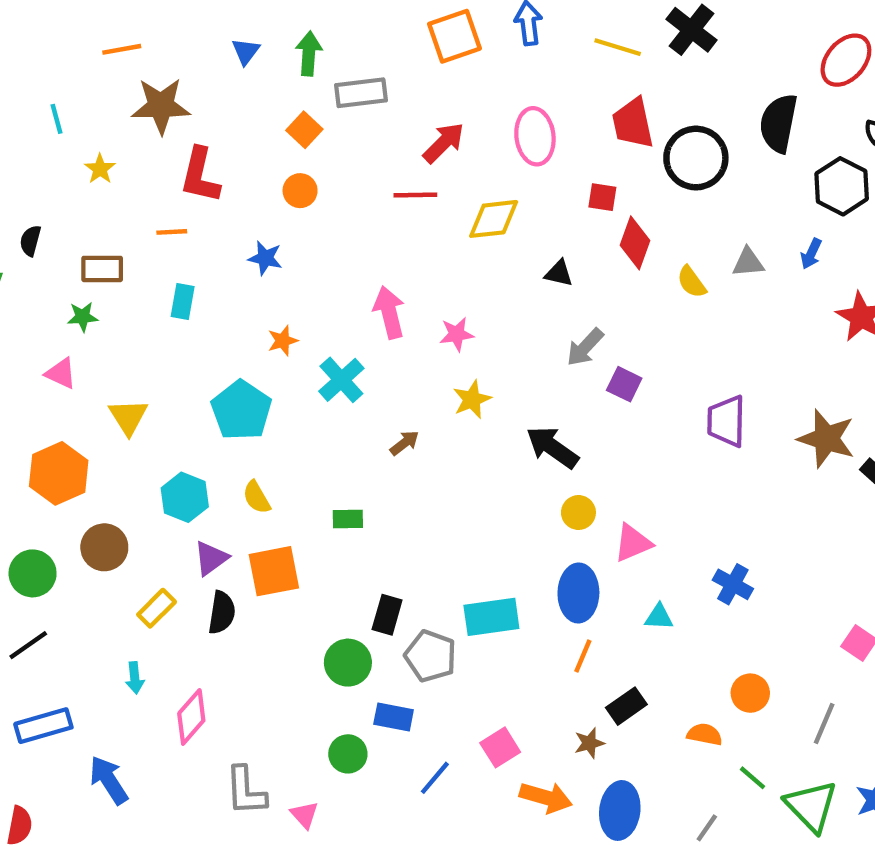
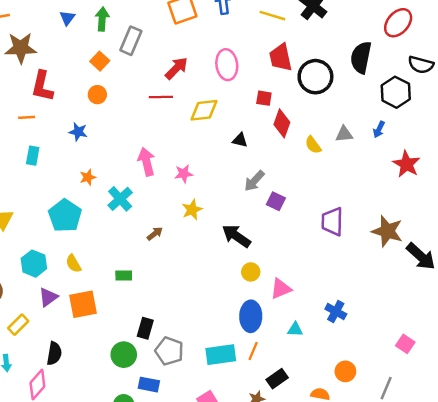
gray rectangle: (361, 93) -> (131, 41), turned -60
black semicircle: (222, 613) -> (54, 353), moved
cyan rectangle: (491, 617) -> (221, 355), moved

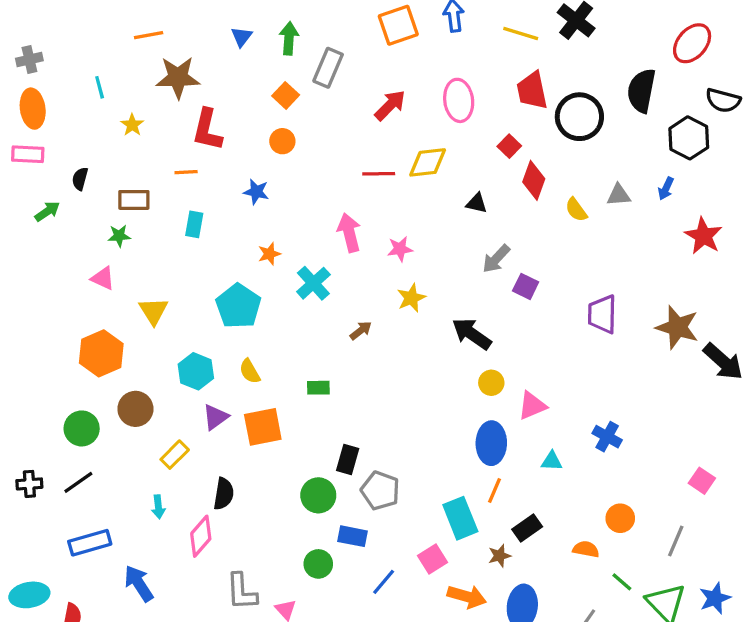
red line: (161, 97) -> (379, 174), moved
red square: (264, 98) -> (509, 146), turned 35
cyan rectangle: (221, 355) -> (460, 518), moved, turned 76

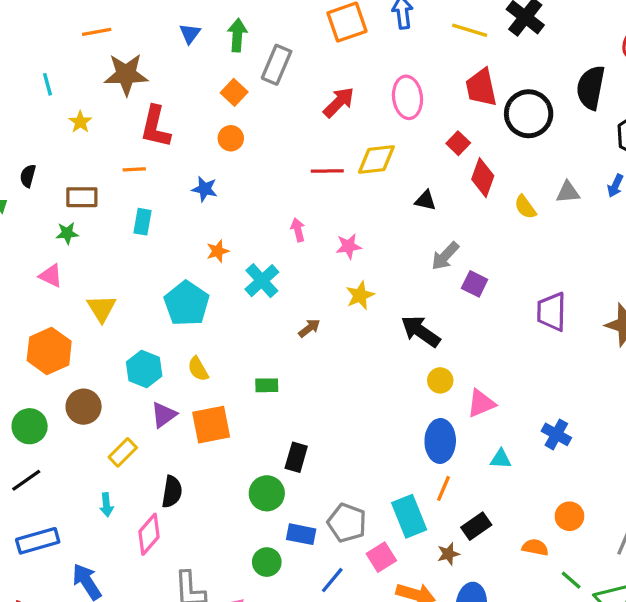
pink arrow: (349, 233) -> (298, 230), size x0.6
gray pentagon: (380, 490) -> (347, 523), moved

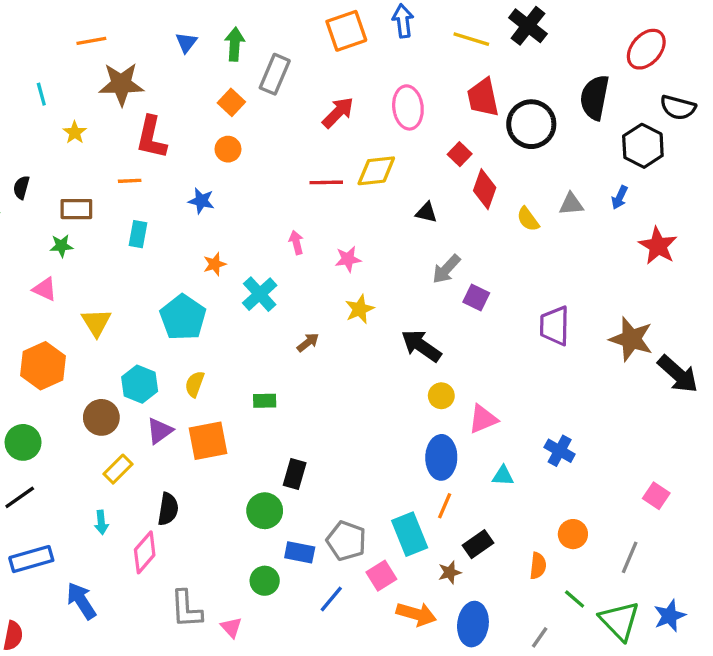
yellow semicircle: (198, 369) -> (195, 384), turned 50
brown circle: (84, 407) -> (101, 417), moved
orange semicircle: (535, 547) -> (538, 566), turned 85

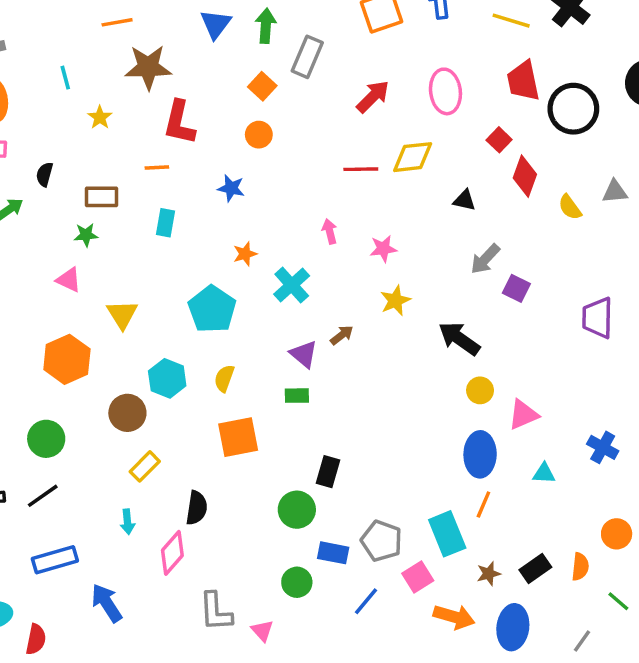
blue triangle: (186, 42) -> (216, 24), size x1.4
purple triangle: (160, 431) -> (304, 354), moved, turned -44
black rectangle: (478, 544) -> (535, 568), moved

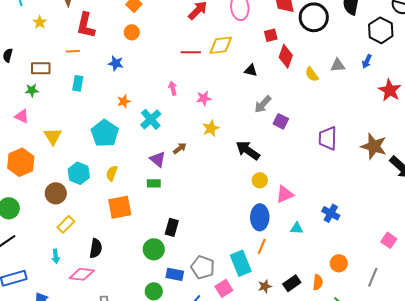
red square: (499, 140) -> (271, 35), turned 32
pink diamond: (172, 553) -> (82, 274), turned 55

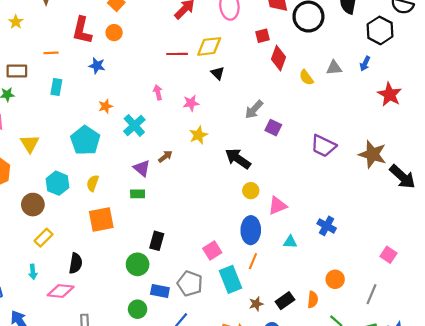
red L-shape: (86, 25) -> (82, 30), moved
black triangle: (251, 70) -> (218, 73), moved, turned 32
purple trapezoid: (328, 138) -> (323, 146), turned -65
pink square: (224, 288) -> (212, 250), moved

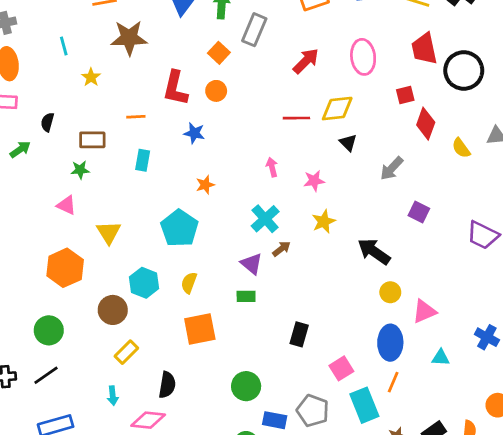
gray arrow: (254, 109) -> (392, 168), moved
cyan cross: (134, 125) -> (265, 219), moved
black rectangle: (157, 241) -> (299, 334), moved

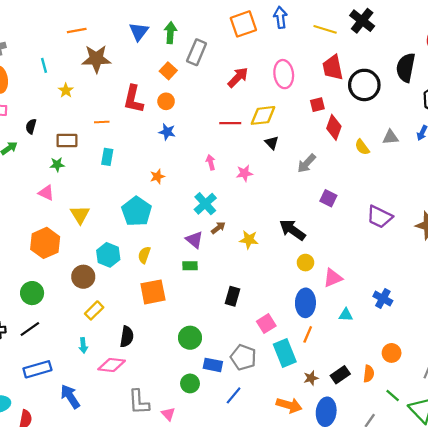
blue star: (194, 133) -> (167, 132), moved
yellow star: (324, 222) -> (249, 240), moved, turned 30

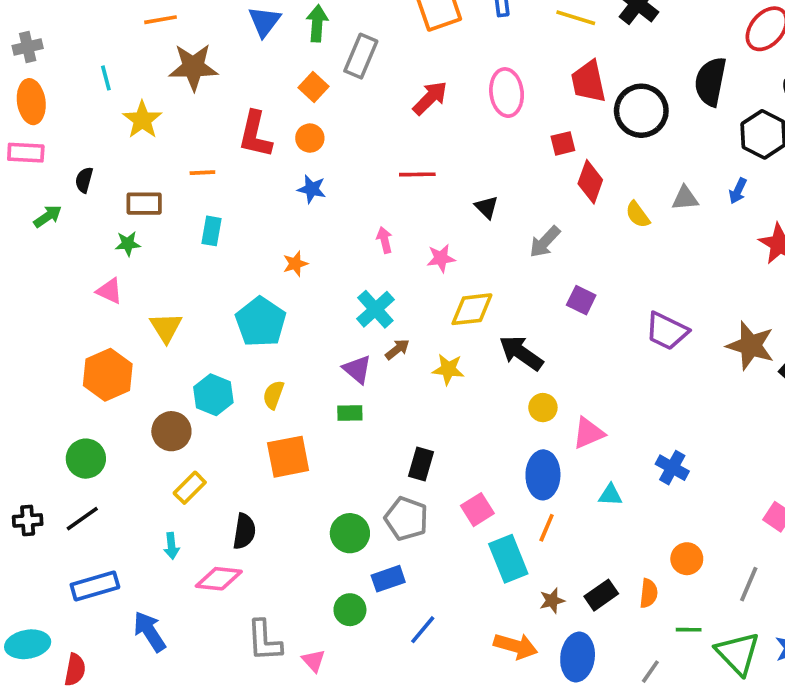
yellow star: (66, 90) -> (142, 120), size x1.5
yellow diamond: (263, 115) -> (472, 309), moved
gray pentagon: (243, 357) -> (406, 519), moved
blue rectangle: (213, 365) -> (388, 579), turned -30
green line: (393, 395) -> (689, 630), turned -40

